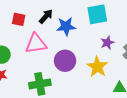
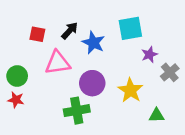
blue star: (66, 26) -> (93, 43), turned 30
purple star: (107, 43) -> (149, 55), moved
green cross: (40, 84) -> (77, 111), moved

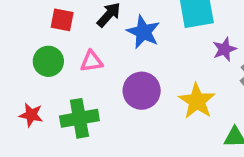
pink triangle: (58, 63) -> (92, 61), size x0.6
green circle: (17, 76) -> (48, 61), moved
green cross: (77, 111) -> (79, 118), moved

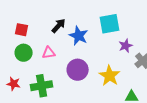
red square: (62, 20) -> (22, 30), moved

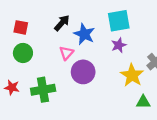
purple star: (126, 46) -> (119, 45), moved
pink triangle: (49, 53) -> (66, 53), moved, turned -40
yellow star: (110, 76) -> (132, 75), moved

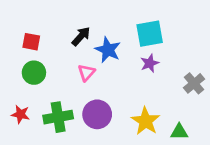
purple circle: (83, 72) -> (97, 114), moved
yellow star: (132, 75) -> (146, 121), moved

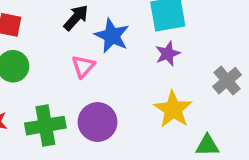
yellow star: (146, 121) -> (173, 109), moved

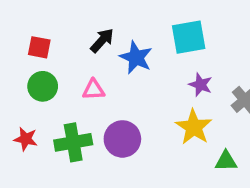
purple star: (168, 54) -> (201, 85), moved, turned -30
pink triangle: (83, 66) -> (94, 90), moved, turned 45

